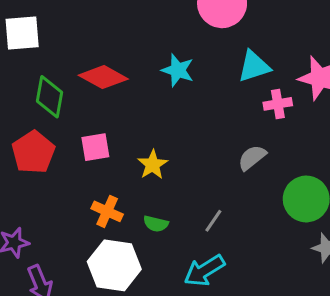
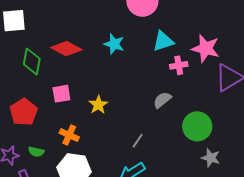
red pentagon: (33, 152) -> (24, 112), moved
green semicircle: (156, 224) -> (36, 152), moved

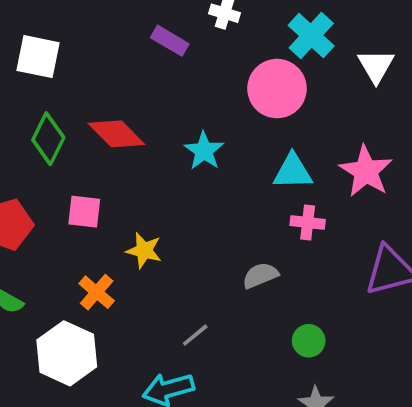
pink star: (206, 48) -> (366, 171), moved
yellow star: (98, 105) -> (144, 251), turned 30
green circle: (197, 126) -> (309, 341), size x0.6
orange cross: (69, 135) -> (97, 292), moved

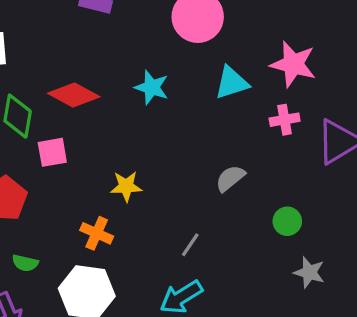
pink square: (84, 212) -> (52, 152), moved
pink cross: (308, 222) -> (285, 120), moved

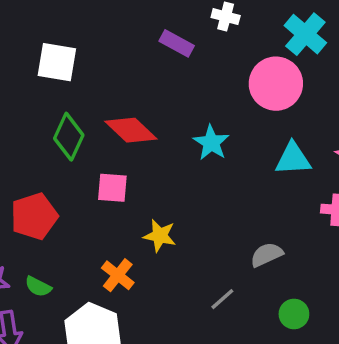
pink square: (52, 152) -> (112, 188), moved
green circle: (287, 221) -> (294, 314), moved
gray line: (190, 245) -> (222, 299), moved

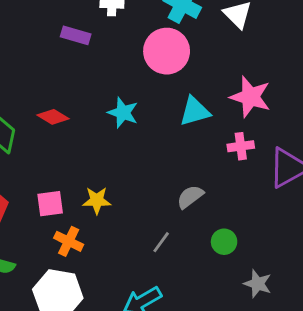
red diamond: (131, 130) -> (53, 117), size x0.7
pink square: (112, 188) -> (50, 204), moved

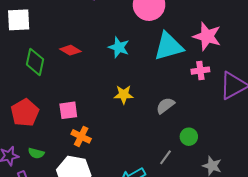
cyan triangle: (195, 111) -> (168, 46), size x1.4
yellow star: (97, 200) -> (124, 95), moved
gray line: (161, 242) -> (166, 157), moved

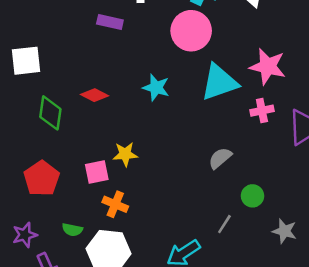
yellow star: (124, 95) -> (125, 154), moved
green semicircle: (36, 153) -> (72, 230), moved

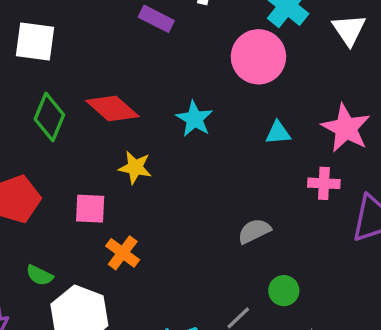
cyan triangle: (219, 82) -> (278, 133), size x0.5
red diamond: (95, 95) -> (112, 109), size x1.4
yellow star: (125, 154) -> (135, 167), moved
orange cross: (115, 204) -> (123, 253), moved

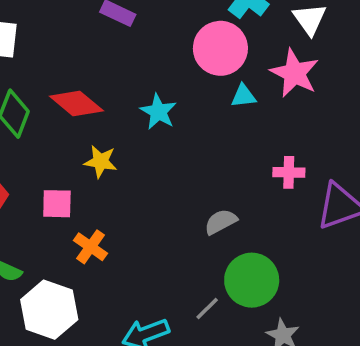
pink star: (346, 128) -> (294, 73), moved
cyan triangle: (278, 133) -> (243, 96), moved
green circle: (284, 291) -> (252, 280), size x1.8

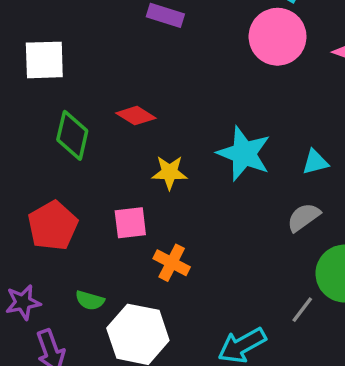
cyan triangle: (243, 96) -> (315, 162), moved
red diamond: (76, 104) -> (136, 116), size x0.7
cyan star: (158, 112) -> (244, 154), moved, size x1.4

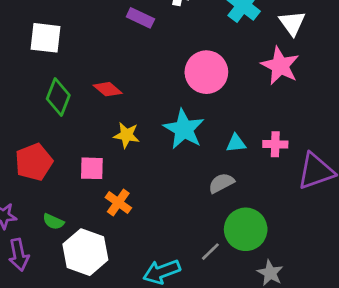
pink circle: (278, 37) -> (206, 72), moved

